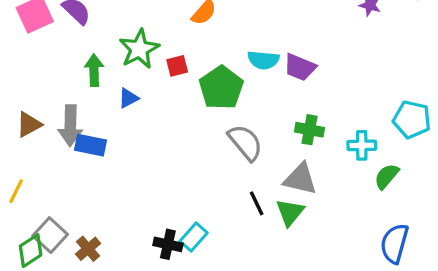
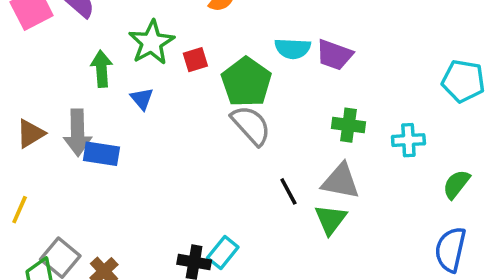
blue triangle: (128, 98) -> (142, 99), turned -40
cyan pentagon: (412, 119) -> (463, 81), moved
gray semicircle: (245, 143) -> (251, 125), moved
green semicircle: (387, 176) -> (456, 184), moved
black line: (257, 203) -> (288, 191), moved

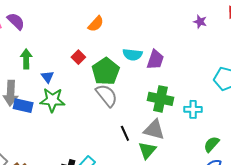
green star: (152, 42) -> (52, 100), moved, turned 30
purple trapezoid: (334, 55) -> (155, 60), turned -95
red square: (195, 60) -> (78, 57), turned -32
green cross: (348, 125) -> (161, 99), size x1.4
green semicircle: (456, 184) -> (212, 144), moved

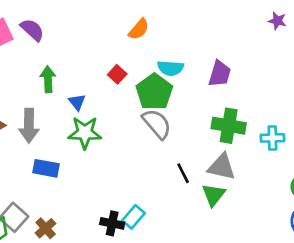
cyan semicircle: (132, 55) -> (170, 68), moved
blue rectangle: (23, 106) -> (46, 168), moved

